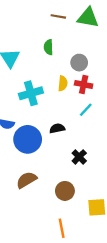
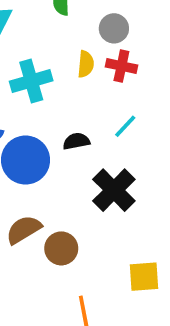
cyan line: (86, 110) -> (125, 126), moved
black cross: (79, 157) -> (114, 190), size x1.6
brown circle: (65, 191) -> (61, 248), moved

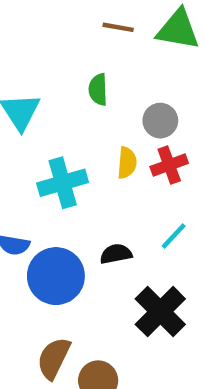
red cross: (121, 66) -> (169, 165), turned -32
brown semicircle: (24, 230) -> (54, 358), turned -33

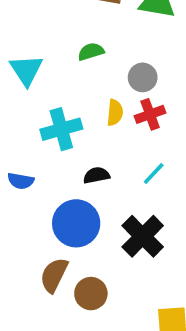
green semicircle: (98, 89) -> (91, 52), turned 75
black semicircle: (116, 254) -> (96, 175), moved
blue circle: (56, 276) -> (76, 223), moved

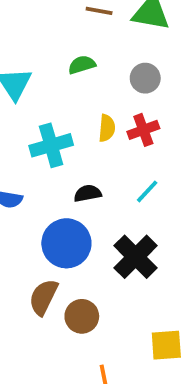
gray circle: (143, 77) -> (145, 78), moved

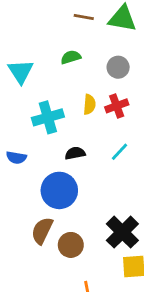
black cross: (136, 257) -> (122, 232), moved

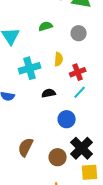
red cross: (117, 106) -> (78, 72), moved
blue circle: (59, 190) -> (67, 119), moved, size x0.7
brown circle: (71, 245) -> (58, 157), moved

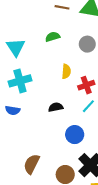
cyan cross: (30, 68) -> (20, 81), moved

